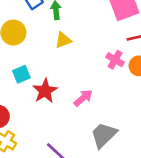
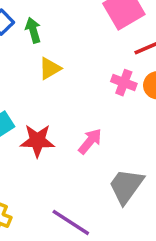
red star: (45, 91) -> (37, 141), turned -30

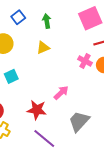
green arrow: (33, 30) -> (47, 21), moved
red star: (37, 141) -> (37, 110), moved

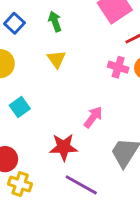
yellow triangle: (43, 48) -> (56, 59), turned -32

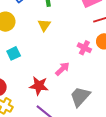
pink cross: (118, 67) -> (84, 48), moved

